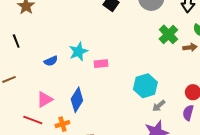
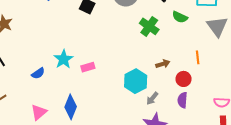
brown arrow: (190, 47) -> (163, 64), moved

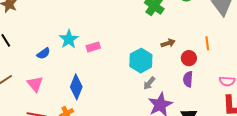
orange line: (198, 57) -> (207, 43), moved
gray arrow: (152, 98) -> (149, 83), moved
pink triangle: (39, 112) -> (35, 84), moved, turned -30

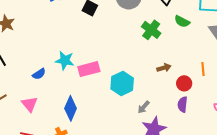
cyan star: (69, 39) -> (65, 60), turned -30
pink rectangle: (93, 47) -> (89, 69), size x1.5
cyan hexagon: (141, 61) -> (122, 83), moved

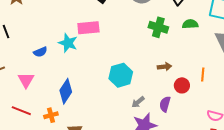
green semicircle: (182, 21) -> (190, 24), turned 140
green cross: (151, 30) -> (158, 27), turned -30
pink rectangle: (89, 69) -> (88, 28), moved
purple semicircle: (183, 104) -> (165, 104), moved

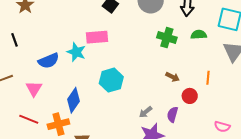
blue semicircle: (40, 52) -> (49, 61), size x1.5
brown arrow: (165, 67) -> (173, 77), turned 32
orange line: (203, 74) -> (208, 78), moved
cyan hexagon: (121, 75) -> (111, 80), moved
orange cross: (51, 115) -> (58, 124), size x1.5

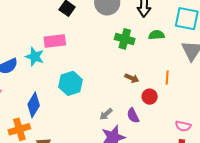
purple semicircle: (173, 114) -> (133, 116), turned -42

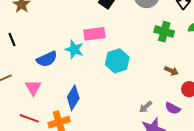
cyan hexagon: (71, 83) -> (117, 61), moved
purple semicircle: (133, 116) -> (173, 108), turned -35

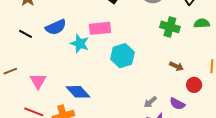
black line: (12, 40) -> (26, 34), moved, turned -40
blue semicircle: (47, 59) -> (56, 27), moved
blue diamond: (73, 98) -> (78, 92), turned -75

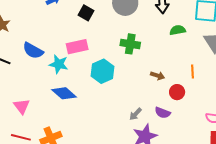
blue semicircle: (56, 27) -> (33, 51), turned 60
green cross: (170, 27) -> (130, 44), moved
blue diamond: (78, 92) -> (64, 93), moved

